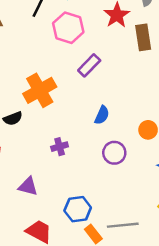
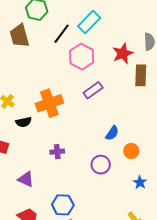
blue semicircle: (102, 115) -> (112, 133), moved

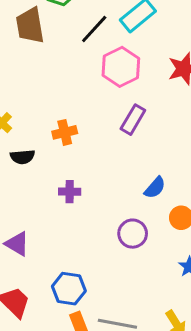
purple rectangle: (93, 90) -> (133, 120), turned -30
orange cross: (49, 103) -> (65, 132), size x0.6
purple cross: (57, 152) -> (70, 192), moved

